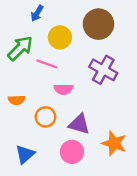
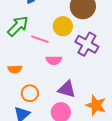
yellow circle: (60, 37) -> (63, 26), moved
orange circle: (45, 117) -> (30, 93), moved

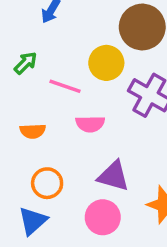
green arrow: (18, 26) -> (26, 63), size x0.6
orange semicircle: (15, 69) -> (33, 131), moved

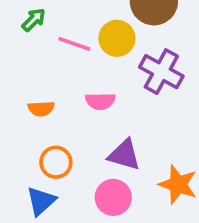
green arrow: (26, 63) -> (34, 20), moved
pink line: (65, 86) -> (74, 44), moved

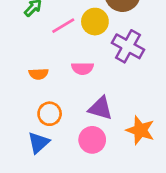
pink line: (74, 44) -> (63, 26), turned -50

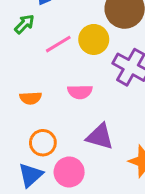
pink circle: (92, 140) -> (69, 172), moved

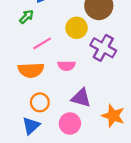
pink line: (58, 44) -> (42, 43), moved
orange semicircle: (31, 98) -> (31, 70), size x1.6
pink circle: (69, 172) -> (70, 123), moved

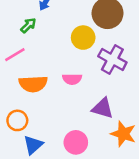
pink line: (42, 43) -> (15, 55), moved
purple triangle: (81, 98) -> (103, 108), moved
orange circle: (40, 102) -> (17, 120), moved

